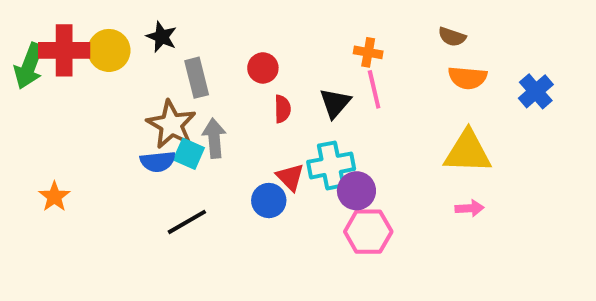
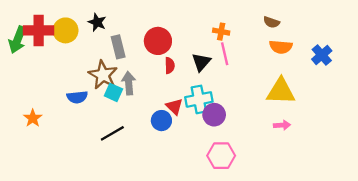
red circle: (263, 68) -> (158, 41), size x1.5
blue semicircle: (158, 162) -> (77, 97), moved
pink hexagon: (368, 232) -> (221, 156), moved

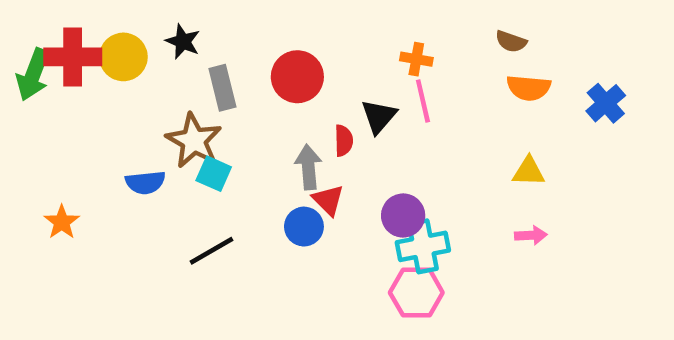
red semicircle: (170, 66) -> (344, 141), moved
gray arrow: (129, 83) -> (308, 167), moved
yellow triangle: (281, 91) -> (529, 171), size x0.6
cyan cross: (199, 99) -> (423, 246), moved

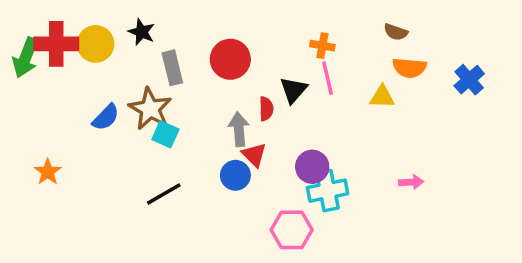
yellow triangle: (529, 171) -> (382, 97), moved
blue semicircle: (145, 182) -> (106, 117), moved, turned -40
pink hexagon: (416, 293) -> (292, 230), moved

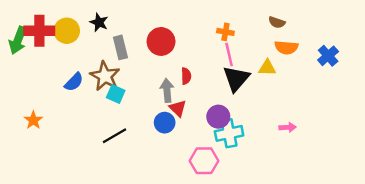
black triangle: (293, 90) -> (236, 78), moved, size x1.4

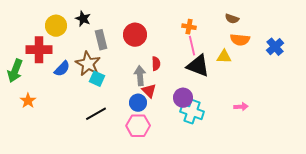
red cross: (39, 31) -> (39, 50), moved
green arrow: (18, 40) -> (15, 71), moved
black triangle: (236, 78) -> (198, 66), turned -50
cyan cross: (229, 133) -> (192, 112), turned 30
pink hexagon: (204, 161) -> (138, 126), moved

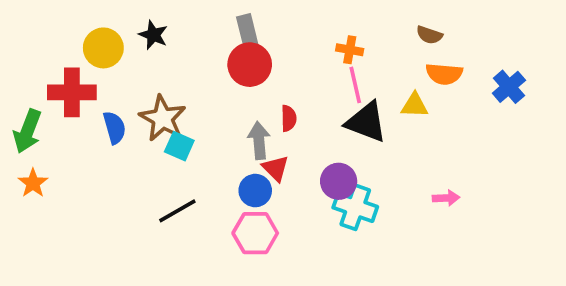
gray rectangle: (101, 40) -> (248, 33), moved
blue semicircle: (62, 69) -> (114, 128), turned -60
orange star: (28, 101) -> (33, 183), moved

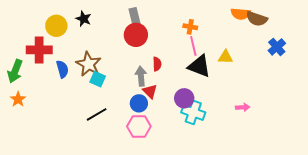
brown semicircle: (429, 35) -> (257, 19), moved, size x1.5
orange semicircle: (444, 74) -> (241, 14), moved

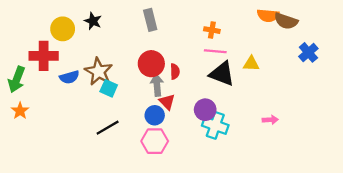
red circle: (136, 35) -> (151, 64), moved
pink line: (193, 46) -> (215, 51), turned -72
blue semicircle: (62, 69) -> (69, 77), turned 90

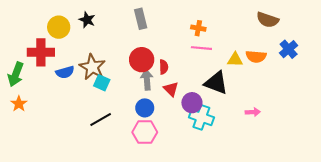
orange semicircle: (268, 15) -> (256, 57), moved
black triangle: (222, 74) -> (216, 83), moved
red triangle: (167, 102) -> (171, 89), moved

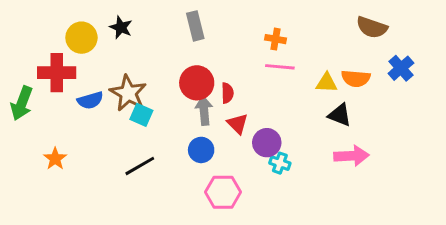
black triangle: (216, 83) -> (340, 115), moved, size x0.7
orange star: (19, 104) -> (55, 159), moved
pink arrow: (253, 112) -> (351, 156), size x1.6
cyan cross: (201, 117) -> (280, 163), size x0.6
pink hexagon: (145, 132) -> (223, 192), moved

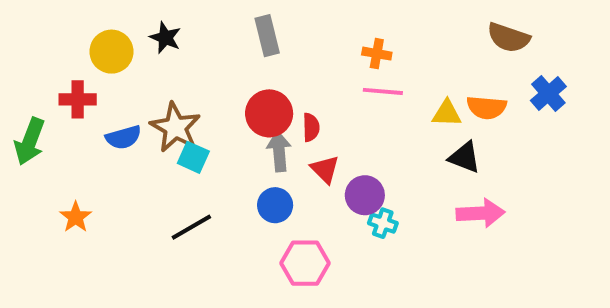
red cross: (57, 73) -> (78, 99), size x0.7

